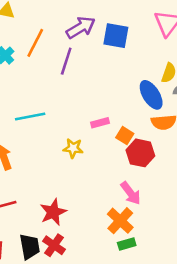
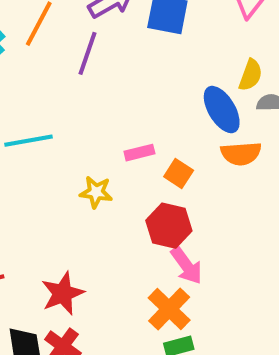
red hexagon: (140, 153) -> (169, 226), moved

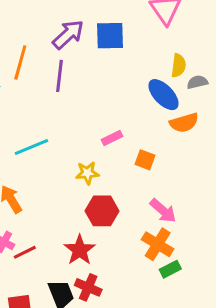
orange square: (179, 174) -> (145, 160), moved
red hexagon: (169, 226) -> (102, 211), moved

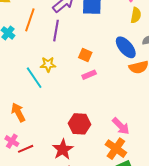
yellow semicircle: (178, 66) -> (136, 15), moved
cyan line: (31, 147) -> (34, 78), turned 75
orange square: (145, 160) -> (85, 55), moved
yellow star: (87, 173) -> (48, 64), moved

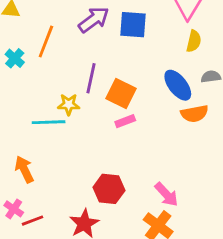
purple line: (56, 31) -> (91, 78), moved
orange square: (85, 55) -> (121, 94), size x1.5
cyan line: (34, 78) -> (49, 122), turned -60

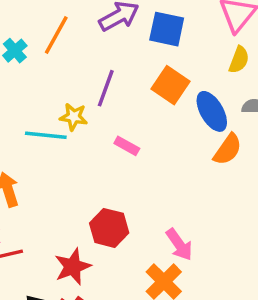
orange square: (121, 94) -> (170, 85), moved
orange semicircle: (195, 114) -> (228, 149), turned -52
pink rectangle: (125, 121) -> (127, 146), moved, turned 42

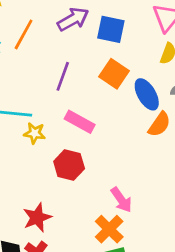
yellow star: (74, 117) -> (35, 133), moved
pink rectangle: (127, 146) -> (80, 122), size x1.5
red hexagon: (109, 228) -> (69, 165), moved

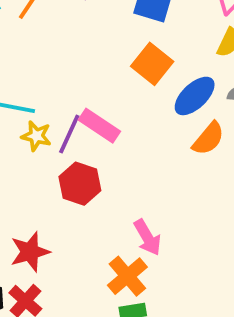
purple line: (63, 76) -> (69, 134), moved
blue ellipse: (147, 94) -> (195, 96), turned 72

